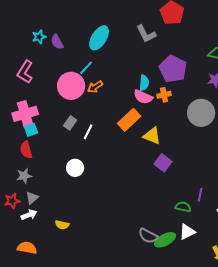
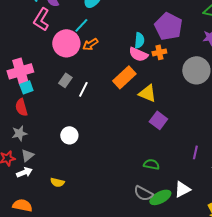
pink L-shape: (25, 72) -> (41, 19), moved
white circle: (75, 168) -> (69, 135), moved
green semicircle: (183, 207) -> (151, 164), moved

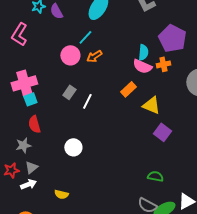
pink L-shape: (41, 19) -> (19, 34), moved
pink circle: (66, 43) -> (70, 55), size x0.7
orange rectangle: (124, 77) -> (128, 89), size x0.7
red semicircle: (21, 107) -> (34, 124), moved

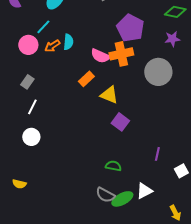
cyan semicircle: (143, 52) -> (68, 42), moved
orange cross: (163, 64) -> (121, 54), size x1.6
white line: (87, 101) -> (32, 107), moved

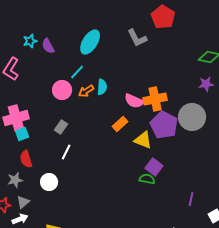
purple pentagon: (130, 28) -> (164, 125), moved
white circle: (31, 137) -> (49, 182), moved
green semicircle: (113, 166) -> (147, 179), moved

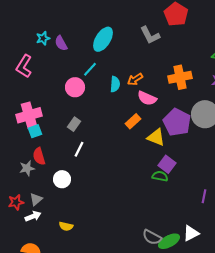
orange arrow: (86, 91) -> (135, 79), moved
orange cross: (155, 99) -> (180, 77), moved
gray star: (15, 180) -> (27, 168), moved

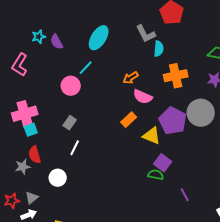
cyan semicircle: (115, 84) -> (159, 49), moved
purple line: (204, 196) -> (185, 195), moved, turned -40

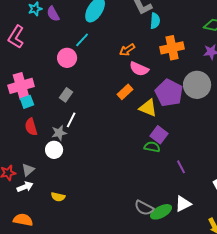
gray star: (23, 167) -> (59, 133), moved

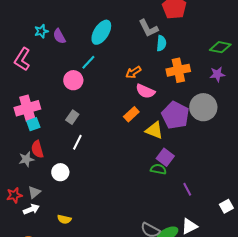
gray star: (59, 133) -> (26, 159), moved

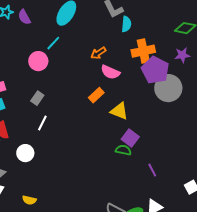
purple pentagon: (175, 115) -> (155, 70), moved

